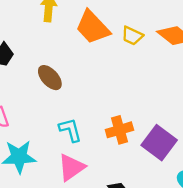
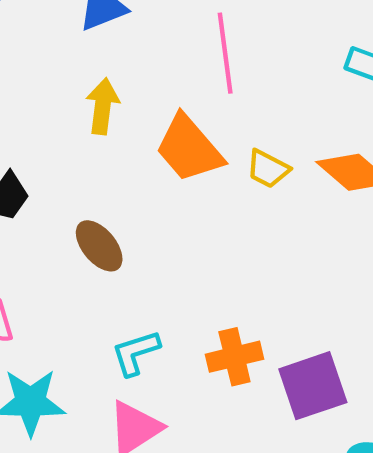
cyan L-shape: (70, 130) -> (136, 353), turned -95
purple square: (159, 143) -> (313, 386), turned 32

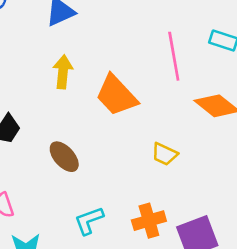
pink line: (225, 53) -> (174, 56), moved
yellow trapezoid: (268, 169) -> (165, 154), moved

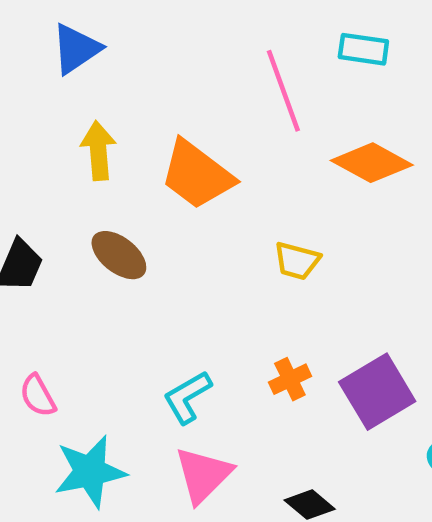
brown ellipse: (64, 157) -> (119, 255), moved
orange cross: (149, 221) -> (290, 379), size x0.7

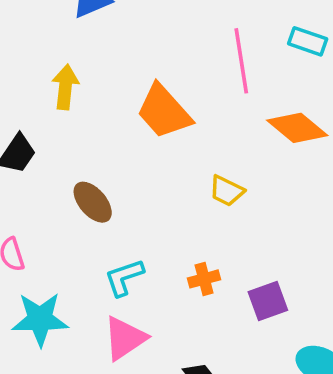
yellow arrow: (98, 151) -> (65, 87), moved
brown ellipse: (119, 255) -> (93, 202), moved
purple square: (377, 392) -> (268, 301), size x0.7

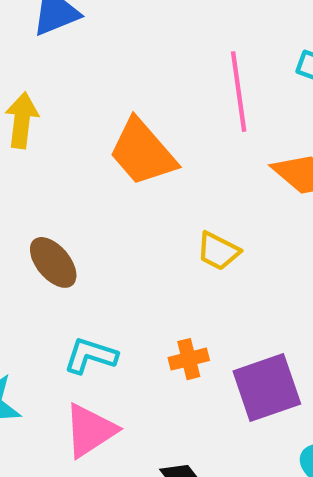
cyan L-shape: (124, 277) -> (91, 356), turned 36
purple square: (268, 301) -> (267, 387), size x1.4

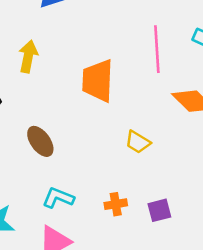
orange trapezoid: (143, 152) -> (98, 81), turned 39
purple square: (267, 387) -> (159, 210), moved, size x0.6

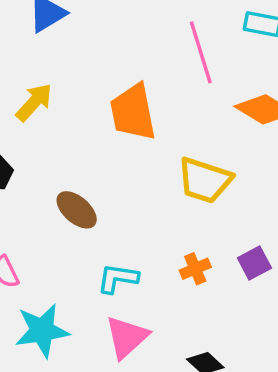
yellow arrow: (28, 56) -> (34, 102), turned 44
yellow trapezoid: (138, 142) -> (205, 180), size x1.6

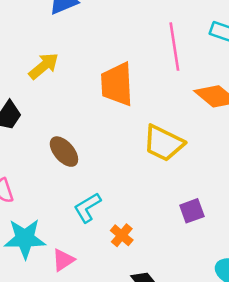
orange cross: (195, 269) -> (122, 235), moved, turned -35
cyan L-shape: (118, 278) -> (87, 208), turned -48
pink triangle: (127, 337) -> (63, 260), moved, size x0.7

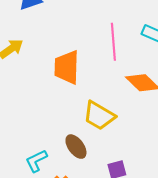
brown ellipse: (64, 152) -> (76, 147), moved

